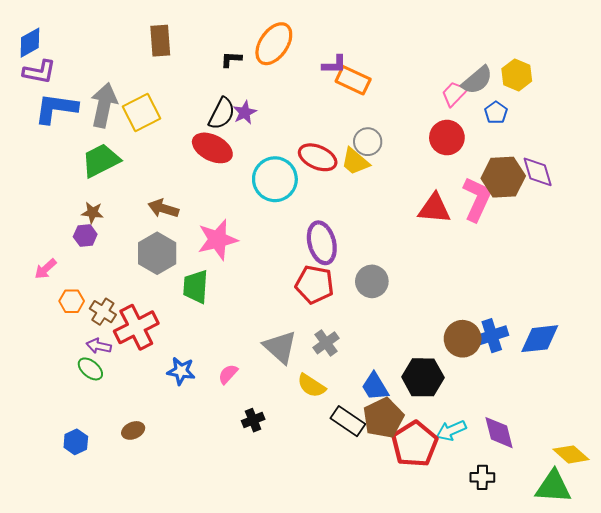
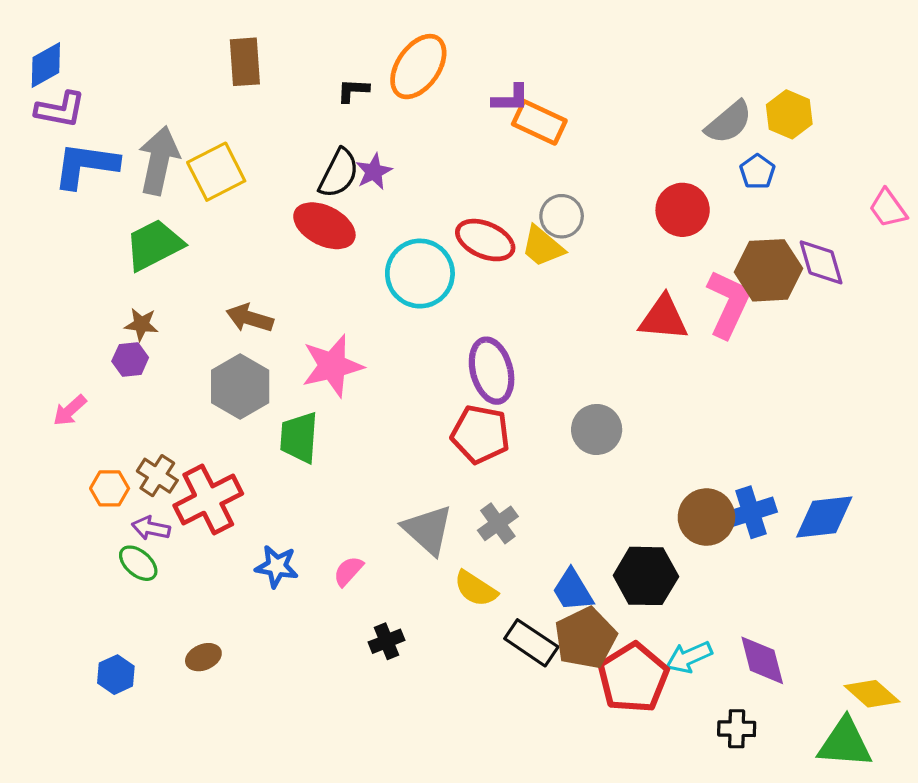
pink trapezoid: (454, 94) -> (888, 208), moved, turned -80
gray circle: (372, 281) -> (597, 429), moved
orange hexagon: (72, 301) -> (110, 488), moved

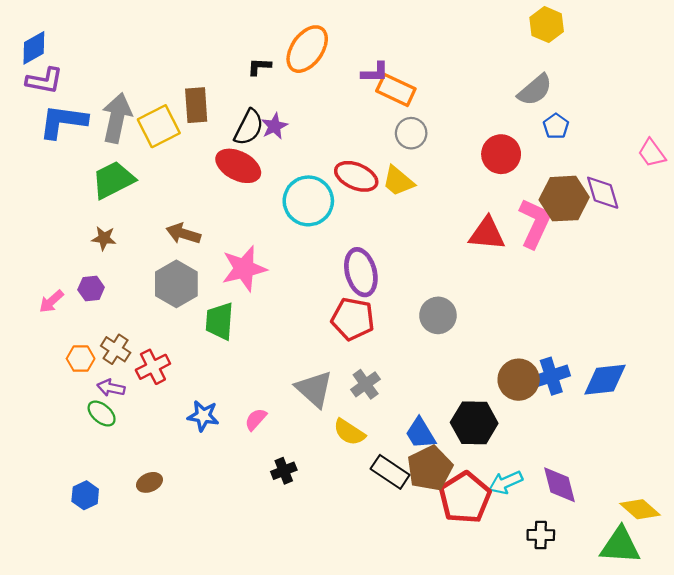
brown rectangle: (245, 62) -> (196, 105), moved
yellow hexagon: (789, 114) -> (547, 25), moved
gray circle: (562, 216) -> (411, 133), moved
purple hexagon: (130, 359) -> (91, 289), moved
red cross: (208, 500) -> (153, 367), size x0.7

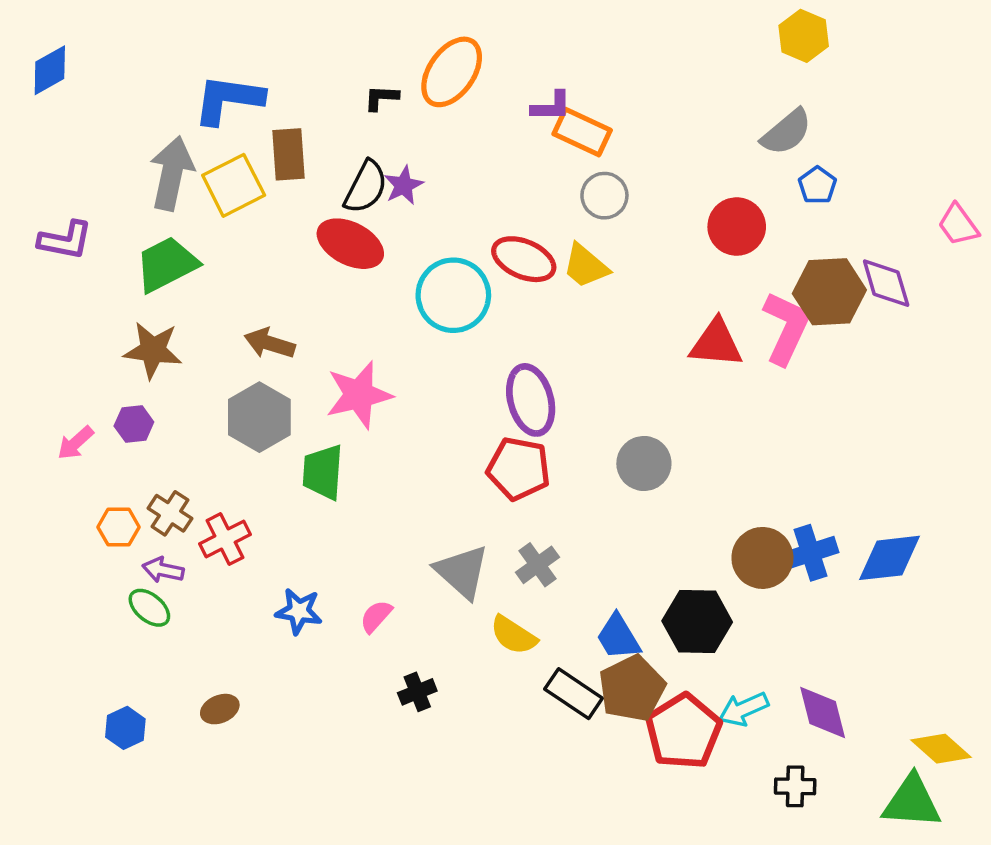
purple L-shape: (44, 81) -> (65, 240), moved
blue L-shape: (63, 121) -> (228, 99), moved
brown star: (104, 238) -> (153, 350), size x1.6

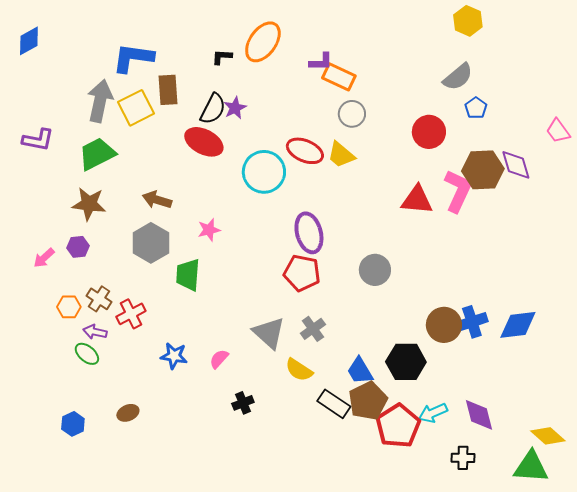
pink star: (359, 395) -> (209, 230), size x0.6

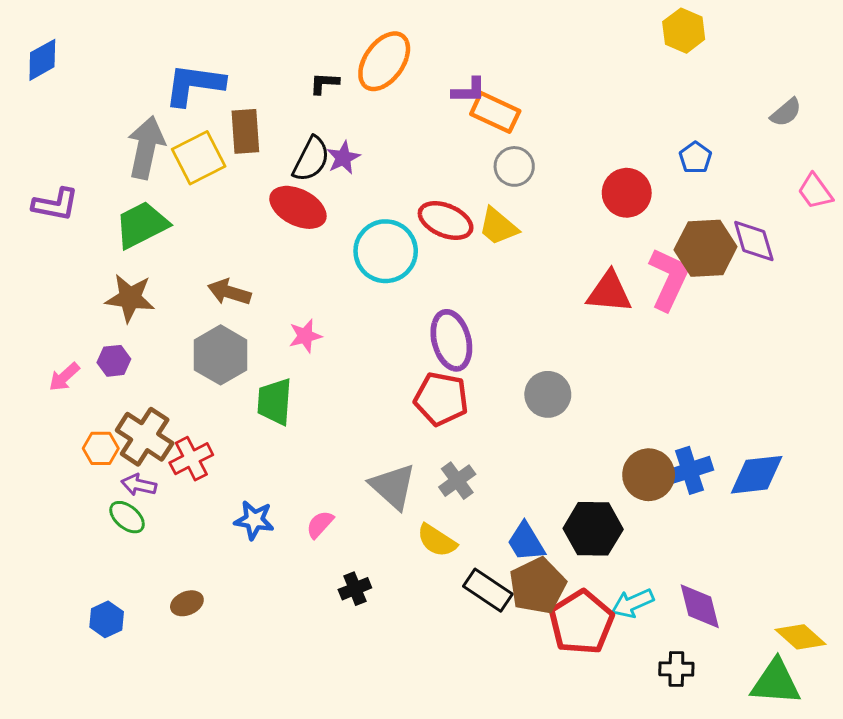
gray semicircle: (458, 77) -> (786, 112), moved, size x0.7
brown cross: (99, 299) -> (145, 437), size x1.5

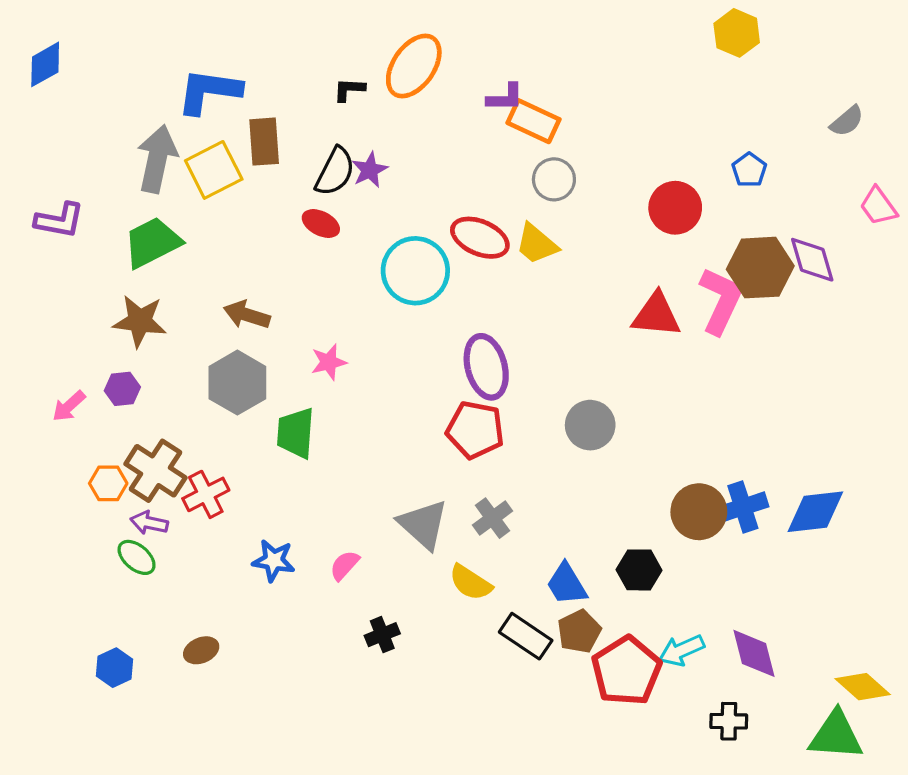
red ellipse: (298, 207) -> (321, 223), size x0.6
black hexagon: (593, 529) -> (639, 570), size x0.7
brown pentagon: (538, 586) -> (579, 631), size x0.7

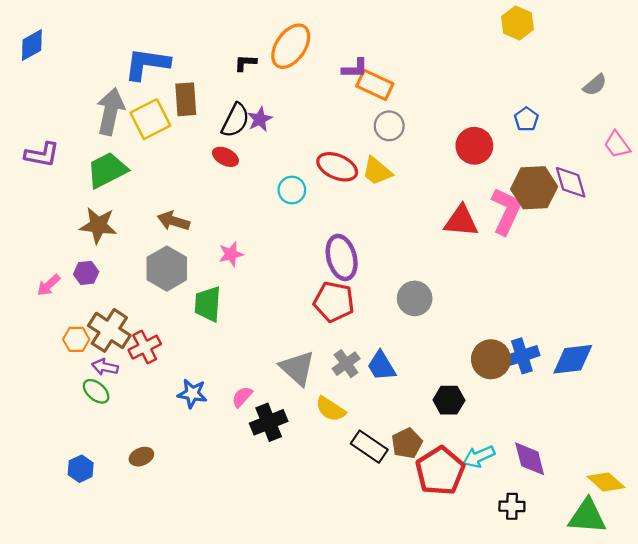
cyan circle: (415, 271) -> (292, 190), size x0.6
blue trapezoid: (567, 584) -> (381, 366), moved
black cross: (382, 635) -> (269, 422), moved, size x1.5

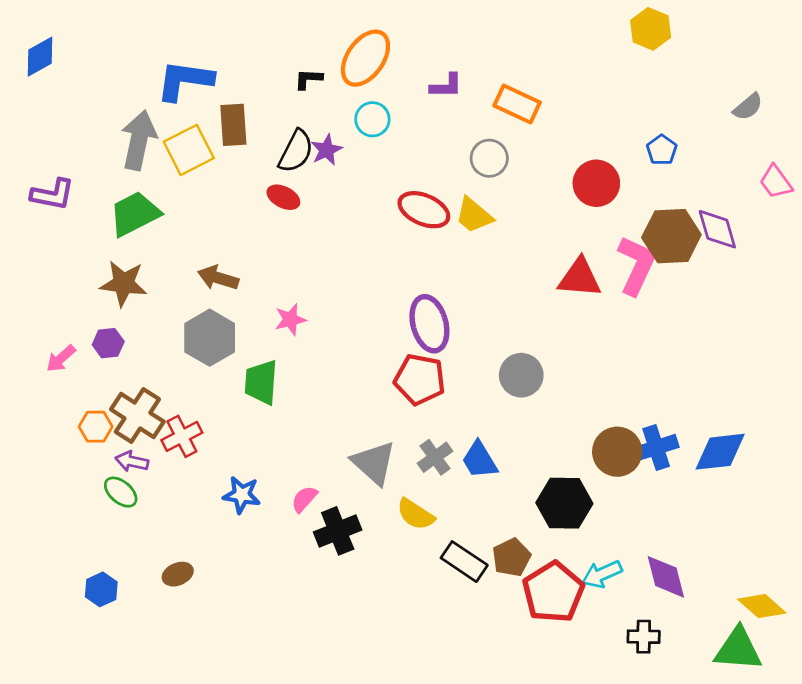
orange rectangle: (375, 85) -> (517, 104), moved
cyan circle: (292, 190) -> (372, 119), moved
black hexagon: (449, 400) -> (564, 503), size x1.4

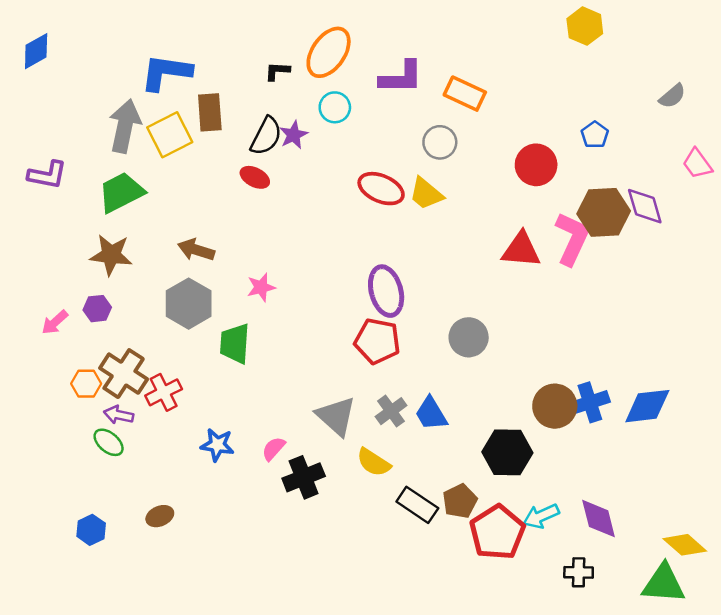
purple L-shape: (446, 86) -> (401, 77), size x1.5

